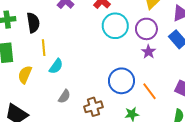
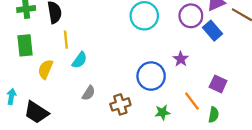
purple circle: (146, 29) -> (191, 16), moved
purple star: (148, 52) -> (181, 59), moved
orange line: (150, 91) -> (192, 101), moved

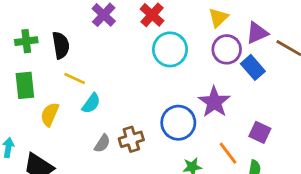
yellow line: (66, 40) -> (75, 78), turned -60
purple star: (181, 59) -> (214, 102), size x1.6
brown cross: (120, 104) -> (131, 139), moved

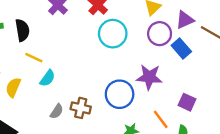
purple star: (214, 102) -> (149, 77), turned -30
brown cross: (131, 139) -> (81, 108), turned 30

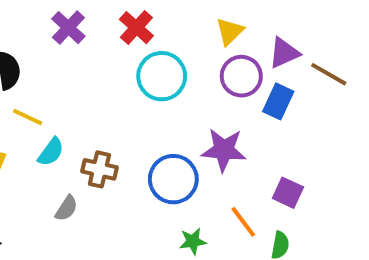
blue rectangle: (181, 48) -> (278, 101), turned 66
brown cross: (81, 108) -> (99, 169), moved

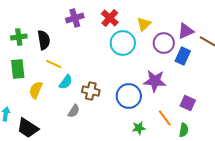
purple cross: (68, 28) -> (75, 18), turned 30
yellow triangle: (230, 31) -> (144, 24), moved

